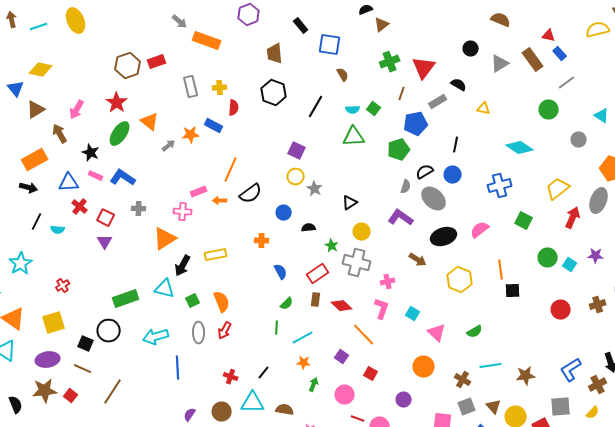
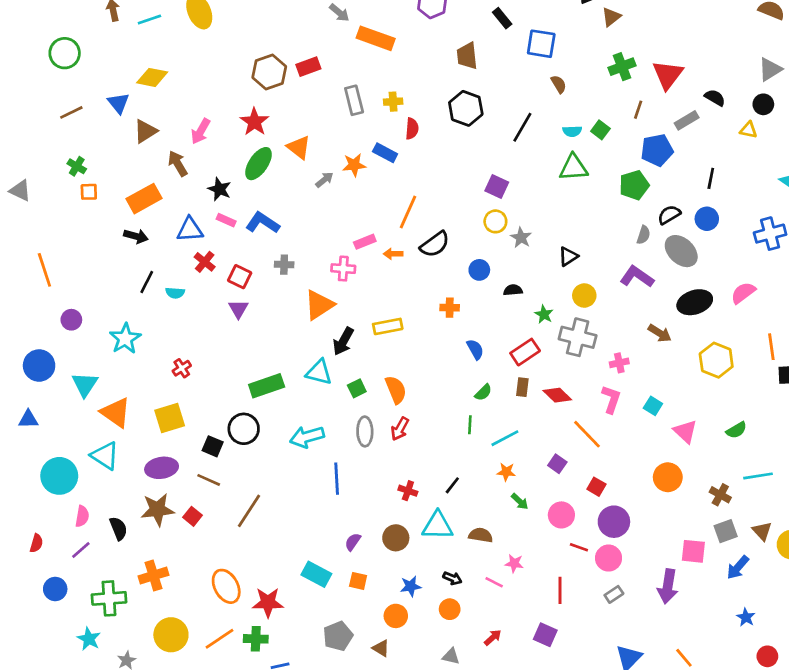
black circle: (471, 49) -> (763, 104), moved
green arrow: (314, 385) -> (520, 501), turned 112
purple circle: (404, 400) -> (614, 522), moved, size x1.5

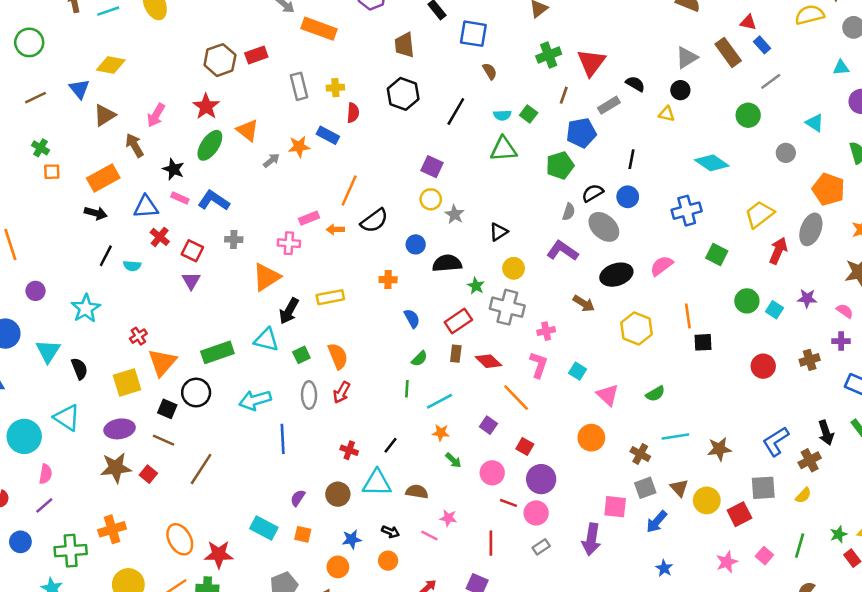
black semicircle: (513, 290) -> (447, 263), size x1.6
orange triangle: (116, 413) -> (162, 362), moved, turned 36
black semicircle: (118, 528) -> (79, 369), moved

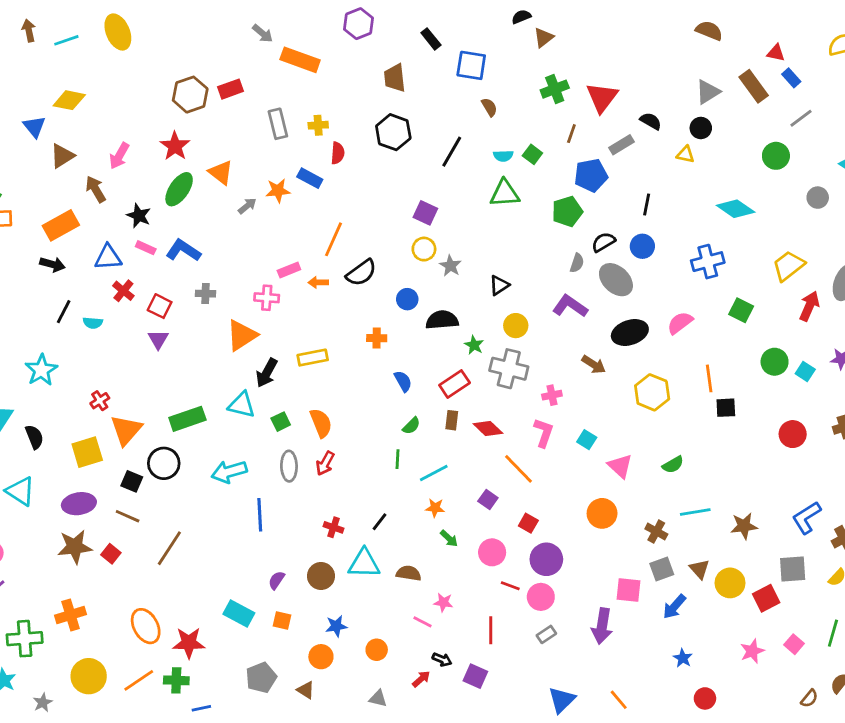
black arrow: (391, 532) -> (442, 659), moved

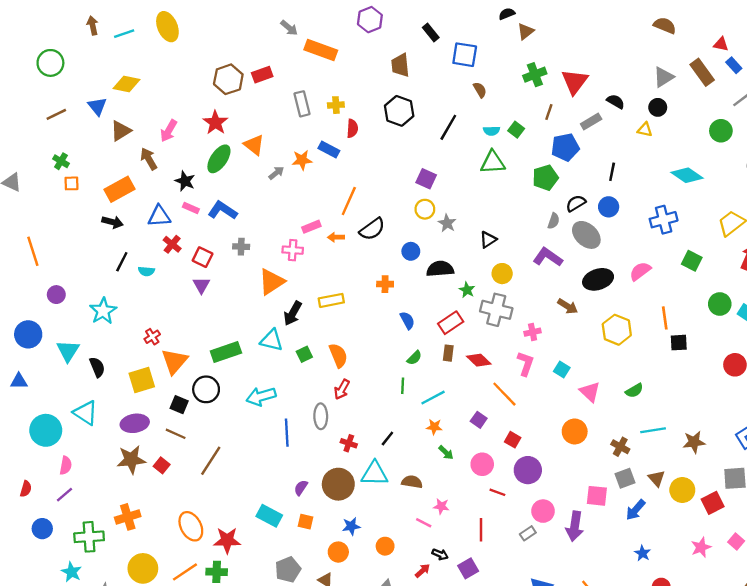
gray ellipse: (289, 466) -> (321, 416), moved
brown circle: (321, 576) -> (338, 484), size x1.4
pink circle: (541, 597) -> (543, 511), moved
purple square: (475, 676) -> (468, 568), turned 36

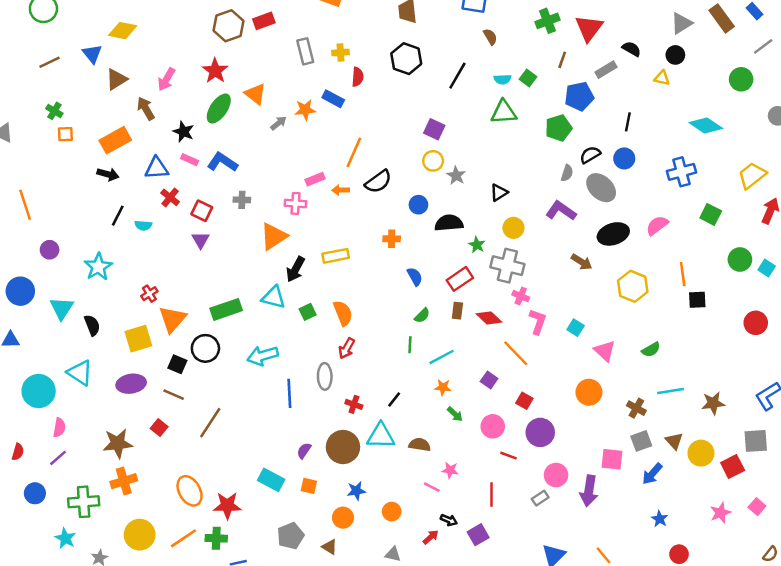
pink cross: (533, 332) -> (521, 296), moved, turned 35
brown star: (131, 460) -> (118, 443), moved

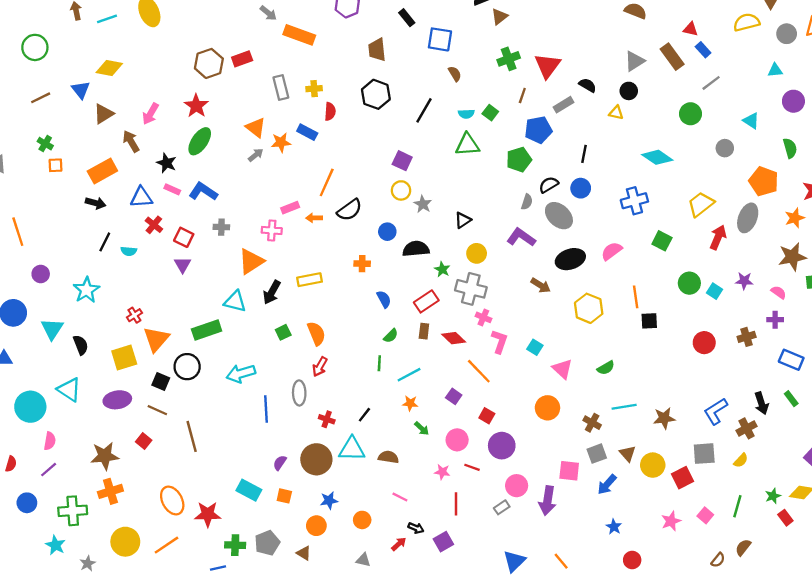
orange triangle: (255, 94) -> (256, 128), moved
cyan triangle: (274, 297) -> (235, 301), moved
brown line: (210, 423) -> (192, 436), turned -48
pink star: (450, 470) -> (442, 472), moved
green cross: (216, 538) -> (235, 545), moved

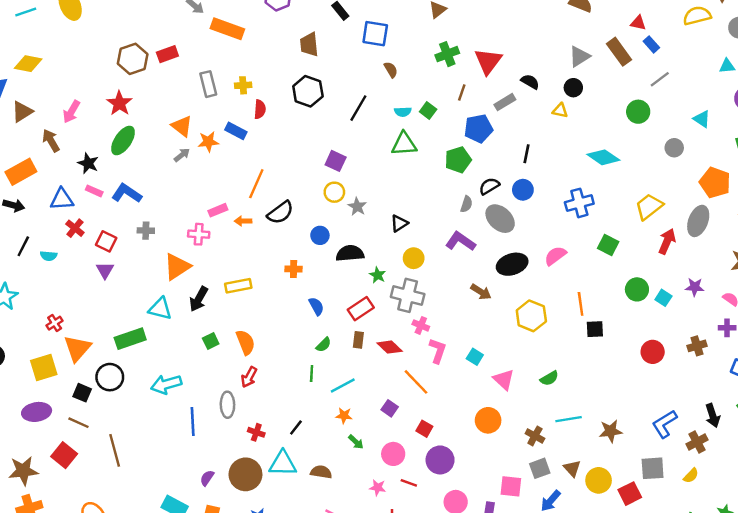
red square: (144, 441) -> (64, 455), size x1.5

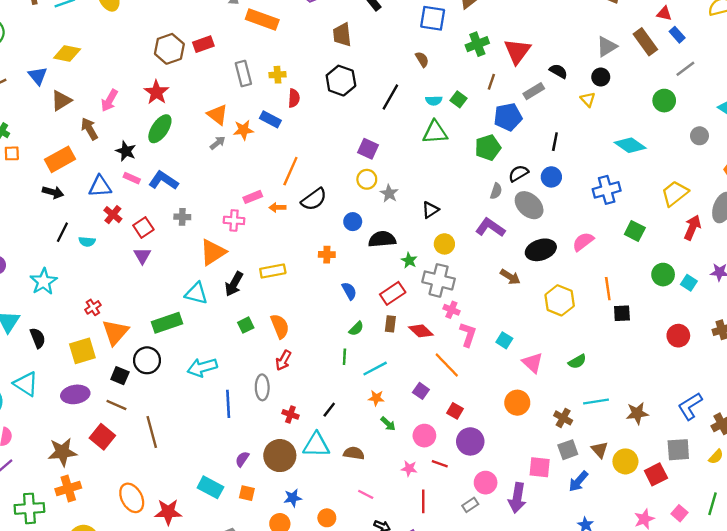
blue square: (375, 34) -> (433, 18), moved
yellow triangle: (560, 110) -> (588, 99), turned 35
red square: (106, 241) -> (143, 227), turned 30

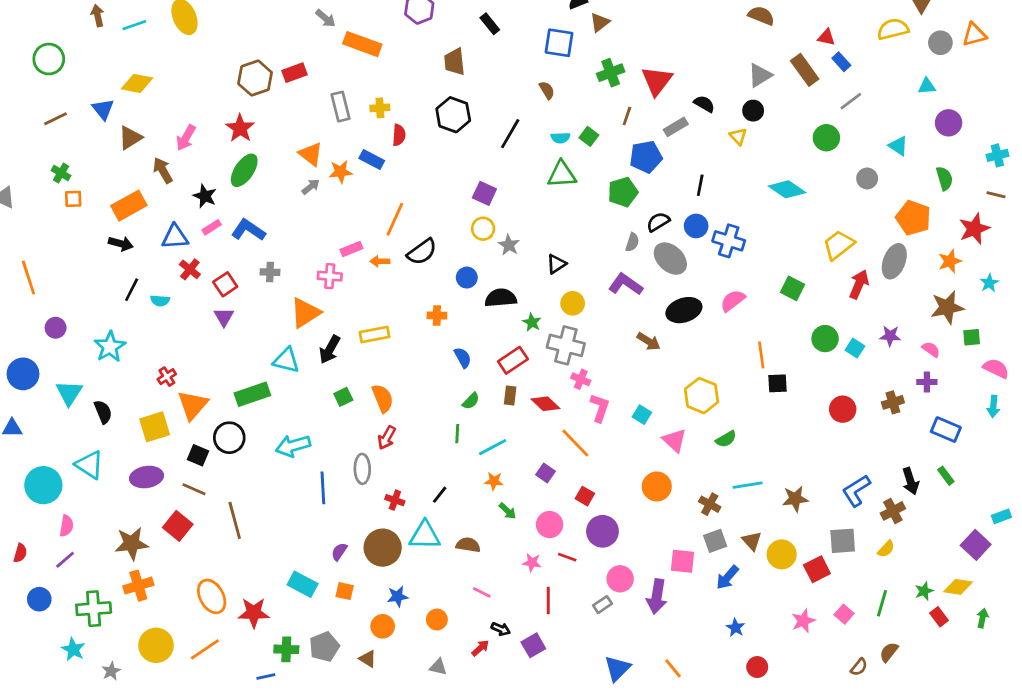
pink rectangle: (132, 178) -> (212, 227), turned -56
blue cross: (607, 190) -> (729, 241), moved, turned 32
yellow hexagon: (560, 300) -> (702, 396), moved

